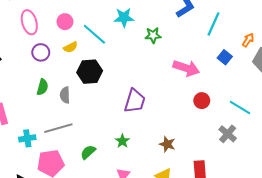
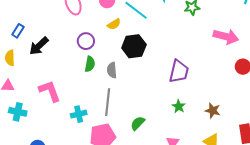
purple circle: (41, 52) -> (86, 41), moved
gray line: (58, 128) -> (108, 102), turned -64
green star: (122, 141) -> (179, 106), moved

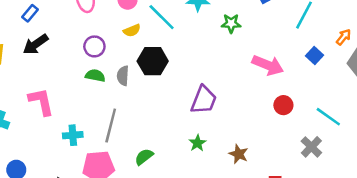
blue rectangle: (18, 31) -> (30, 13), moved
green semicircle: (90, 64) -> (95, 76), turned -98
gray semicircle: (112, 70) -> (123, 76), moved

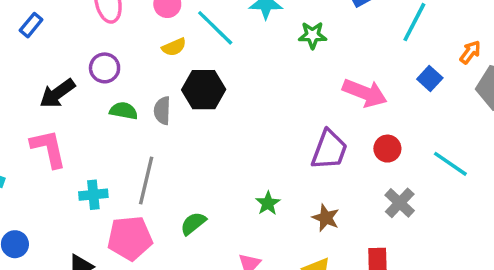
black arrow: (36, 44) -> (57, 93), moved
purple circle: (94, 46) -> (105, 68), moved
purple trapezoid: (204, 100) -> (329, 150), moved
gray cross: (311, 147) -> (400, 203), moved

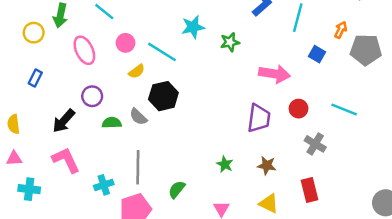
gray semicircle: (162, 111) -> (138, 117), turned -36

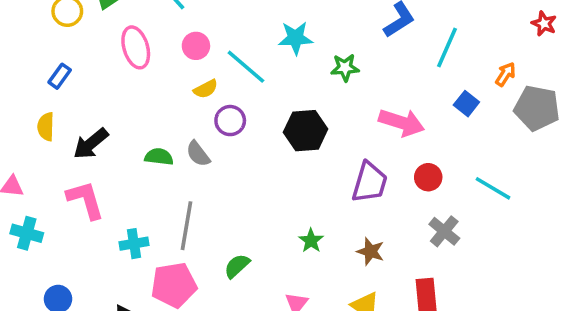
purple circle: (92, 96) -> (230, 121), moved
black hexagon: (163, 96) -> (306, 131), moved
yellow semicircle: (14, 124) -> (46, 127), moved

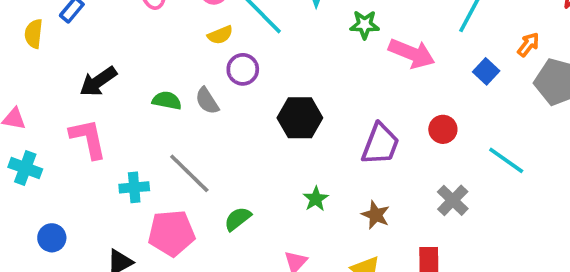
pink arrow: (402, 122) -> (412, 53), moved
yellow semicircle: (46, 127) -> (34, 34), moved
black hexagon: (306, 131) -> (300, 118), moved
red circle: (428, 177) -> (443, 129), moved
gray line: (186, 226) -> (189, 173), turned -60

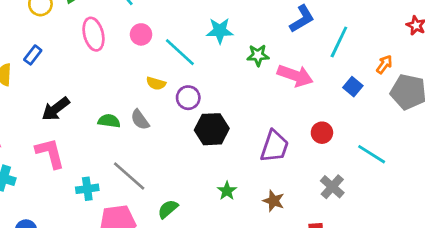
yellow semicircle: (220, 35) -> (156, 83), moved, turned 42
purple circle: (243, 69) -> (188, 98), moved

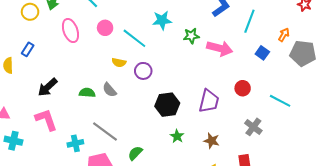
black hexagon: (212, 129) -> (167, 105), moved

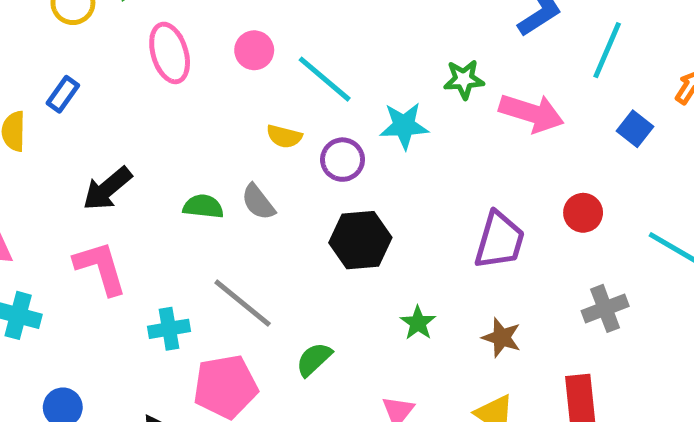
cyan star: (162, 20) -> (404, 126), moved
black hexagon: (167, 105) -> (360, 240), moved
gray cross: (253, 127) -> (605, 308), turned 30

